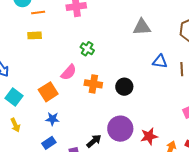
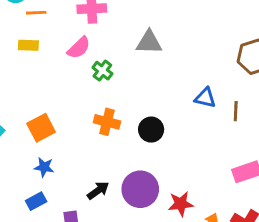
gray triangle: (142, 27) -> (149, 42), moved
pink semicircle: (69, 72) -> (79, 48), moved
black arrow: (94, 141) -> (98, 190), moved

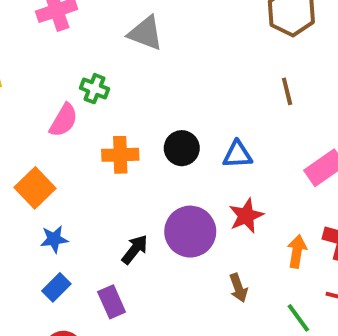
gray triangle: (149, 42) -> (146, 33), turned 36
pink semicircle: (79, 48) -> (64, 120), moved
blue triangle: (205, 98) -> (237, 155), moved
red star: (181, 204) -> (246, 216), moved

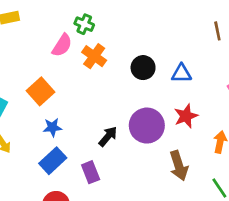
orange cross: (120, 155) -> (94, 56), moved, turned 35
blue rectangle: (56, 287) -> (53, 161), size x1.4
brown arrow: (238, 288) -> (179, 166), size x1.5

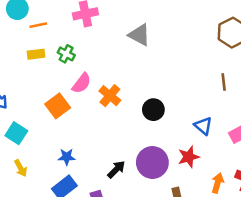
green cross: (84, 24) -> (66, 54), moved
blue triangle: (181, 73) -> (203, 126), moved, turned 36
orange square: (41, 91) -> (58, 106), moved

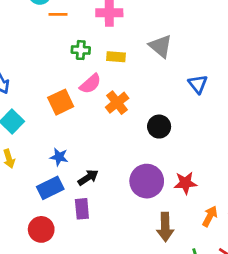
yellow rectangle: (36, 54) -> (116, 57), moved
green cross: (66, 54) -> (81, 50), turned -36
blue triangle: (203, 126) -> (198, 84), moved
black arrow: (116, 169) -> (88, 177), moved

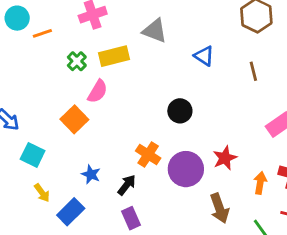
green cross: (81, 50) -> (77, 61), turned -30
yellow rectangle: (116, 57) -> (114, 56), size x1.5
orange cross: (117, 103) -> (148, 154), moved
blue star: (59, 157) -> (91, 174), turned 30
blue rectangle: (50, 188) -> (71, 212), moved

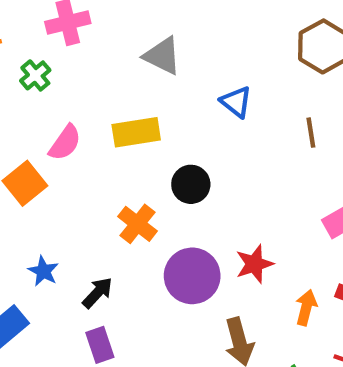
yellow rectangle: (114, 56) -> (136, 132), moved
green cross: (77, 61) -> (35, 75), moved
orange cross: (148, 154) -> (137, 224), moved

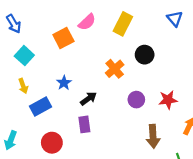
yellow rectangle: (136, 132) -> (123, 24), turned -65
purple circle: (192, 276) -> (136, 100), size x0.6

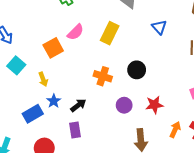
black circle: (145, 55) -> (137, 70), moved
orange cross: (115, 69) -> (103, 76), turned -30
blue star: (64, 83) -> (54, 101), moved
yellow arrow: (23, 86) -> (43, 79), moved

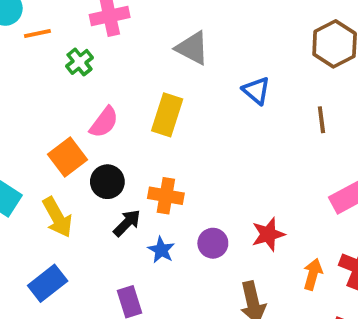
black circle: (137, 70) -> (107, 182), moved
yellow arrow: (43, 79) -> (57, 217), size x1.5
blue star: (54, 101) -> (161, 250), moved
black arrow: (78, 105) -> (127, 223), moved

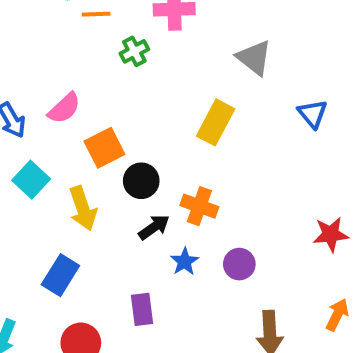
pink semicircle: (104, 122) -> (64, 108), moved
red star: (268, 234) -> (331, 234), moved
blue rectangle: (48, 283) -> (60, 275), turned -30

